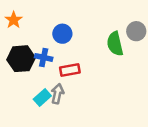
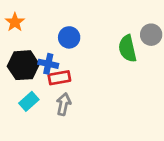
red rectangle: (70, 70) -> (59, 78), moved
cyan rectangle: (42, 98) -> (29, 101), moved

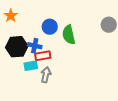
green semicircle: (127, 49) -> (69, 35), moved
cyan rectangle: (29, 101) -> (31, 66), moved, turned 32

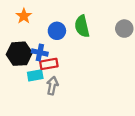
orange star: (11, 16) -> (24, 16), moved
green semicircle: (69, 35) -> (82, 26), moved

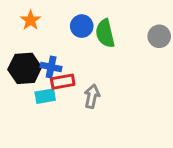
blue circle: (57, 31) -> (82, 26), moved
gray arrow: (52, 86) -> (92, 96), moved

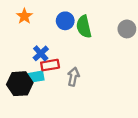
blue cross: (51, 67) -> (41, 53), turned 35
black hexagon: (25, 68) -> (20, 84), moved

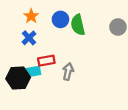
orange star: (24, 16) -> (31, 16), moved
blue cross: (41, 53) -> (29, 38), moved

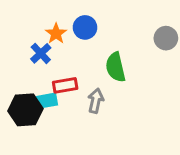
orange star: (31, 16) -> (56, 34), moved
green semicircle: (78, 25) -> (116, 67), moved

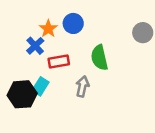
red rectangle: (65, 85) -> (59, 62), moved
cyan rectangle: (47, 101) -> (40, 86), turned -48

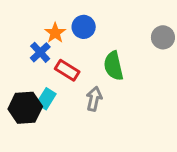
red rectangle: (59, 62) -> (67, 70), turned 42

